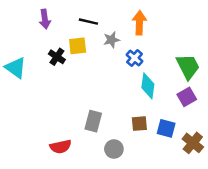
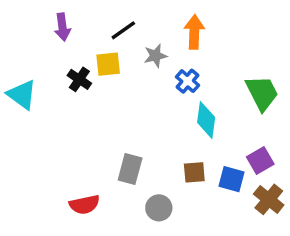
black line: (88, 22) -> (123, 30), turned -48
purple square: (187, 97) -> (260, 161), moved

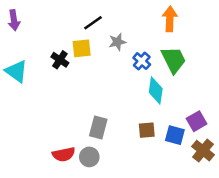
purple arrow: (62, 27) -> (14, 20), moved
orange arrow: (194, 32) -> (170, 19), moved
green trapezoid: (262, 93) -> (174, 60), moved
gray circle: (159, 208) -> (89, 157), moved

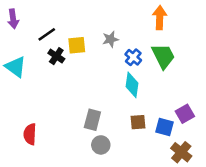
black line: (93, 23) -> (47, 34), moved
cyan diamond: (156, 90) -> (132, 85), moved
brown cross: (203, 151) -> (181, 152), moved
red semicircle: (64, 154) -> (30, 134), moved, turned 105
gray circle: (89, 157) -> (101, 145), moved

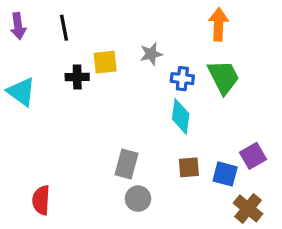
black line: (47, 34) -> (64, 28), moved, turned -66
black cross: (56, 56) -> (77, 77), turned -35
blue cross: (133, 57) -> (182, 79), turned -35
red semicircle: (30, 134) -> (41, 200), moved

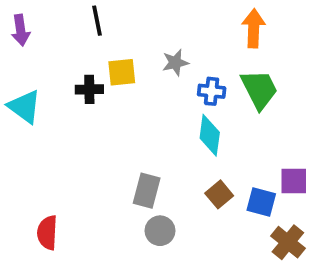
black line: (64, 28) -> (97, 21), moved
purple square: (253, 156) -> (294, 181), turned 30
brown square: (189, 167) -> (219, 194), turned -35

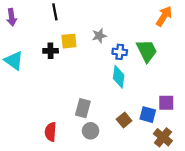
orange arrow: (254, 28) -> (164, 16), moved, turned 30
brown square: (219, 194) -> (124, 120), moved
red semicircle: (47, 233) -> (51, 132), moved

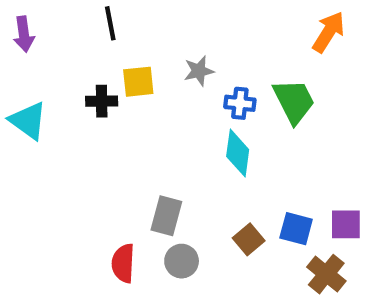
purple square: (166, 103) -> (346, 224), moved
red semicircle: (51, 132) -> (123, 263), moved

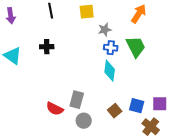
orange arrow: (329, 32) -> (139, 14), moved
gray star: (199, 71) -> (105, 30), moved
yellow square: (138, 82) -> (87, 12), moved
red semicircle: (123, 263) -> (55, 109), moved, turned -66

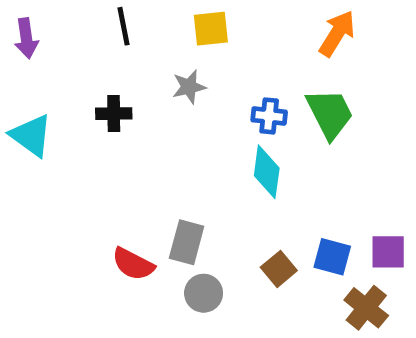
gray star: (105, 30) -> (189, 87), moved

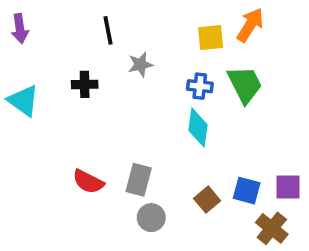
black line: (123, 26) -> (108, 30), moved
yellow square: (211, 29) -> (211, 38), moved
red semicircle: (133, 264) -> (88, 182), moved

